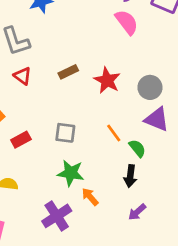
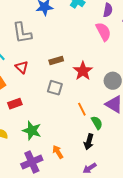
red triangle: (23, 76) -> (22, 67), moved
gray square: (65, 133) -> (55, 88), moved
green star: (71, 173) -> (32, 131), moved

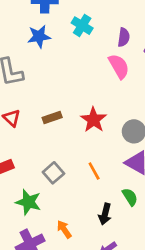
brown rectangle: (56, 61) -> (52, 117), moved
gray square: (55, 88) -> (53, 173), moved, turned 35
green semicircle: (97, 123) -> (130, 197), moved

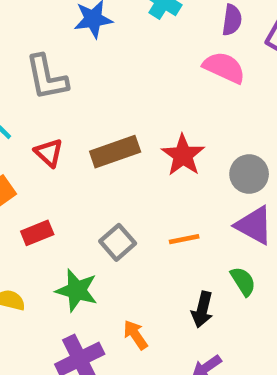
pink semicircle: (119, 66) -> (224, 67), turned -35
brown rectangle: (52, 117) -> (115, 152), size x1.5
orange line: (94, 171) -> (184, 239), turned -72

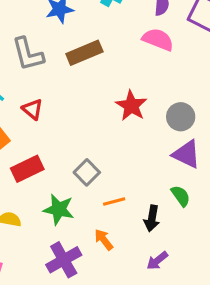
brown rectangle: (115, 152) -> (84, 53), moved
red rectangle: (37, 233) -> (27, 169), size x1.4
orange line: (184, 239) -> (114, 202), moved

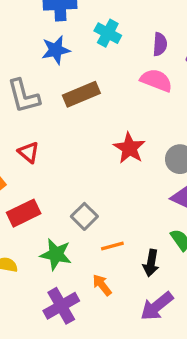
purple arrow: (157, 261) -> (157, 306), size x1.5

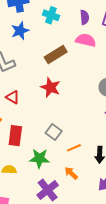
brown rectangle: (81, 94) -> (56, 54), moved
red star: (129, 148) -> (50, 87), moved
red rectangle: (24, 213) -> (15, 136), turned -48

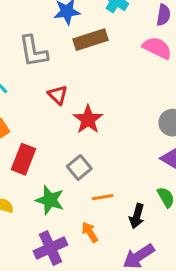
brown rectangle: (56, 54) -> (90, 40), moved
red star: (50, 87) -> (88, 119), moved
red triangle: (13, 97) -> (58, 95), moved

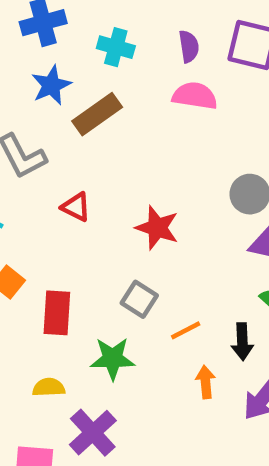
red star: (88, 119) -> (157, 228), moved
orange arrow: (90, 232) -> (206, 382), moved, turned 45
purple cross: (50, 248) -> (93, 433), moved

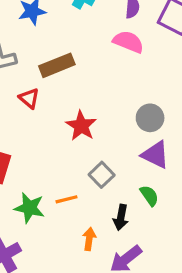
brown rectangle: (97, 114) -> (57, 65), moved
gray square: (139, 299) -> (102, 175), moved
orange line: (186, 330) -> (67, 199), moved

